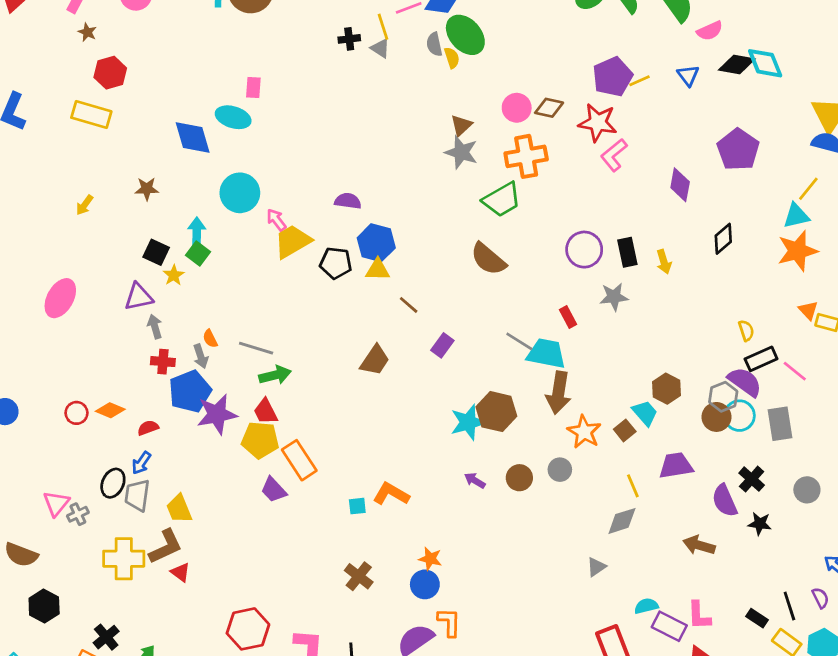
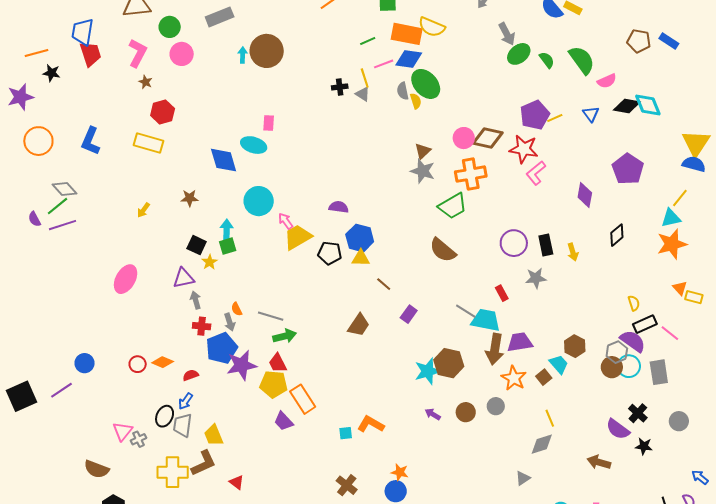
brown diamond: (549, 108) -> (488, 138), size x1.4
green square: (198, 254) -> (228, 246), turned 36
purple trapezoid: (676, 466) -> (520, 342), moved
purple semicircle: (725, 501) -> (618, 429), turned -30
red triangle: (180, 572) -> (237, 482), moved

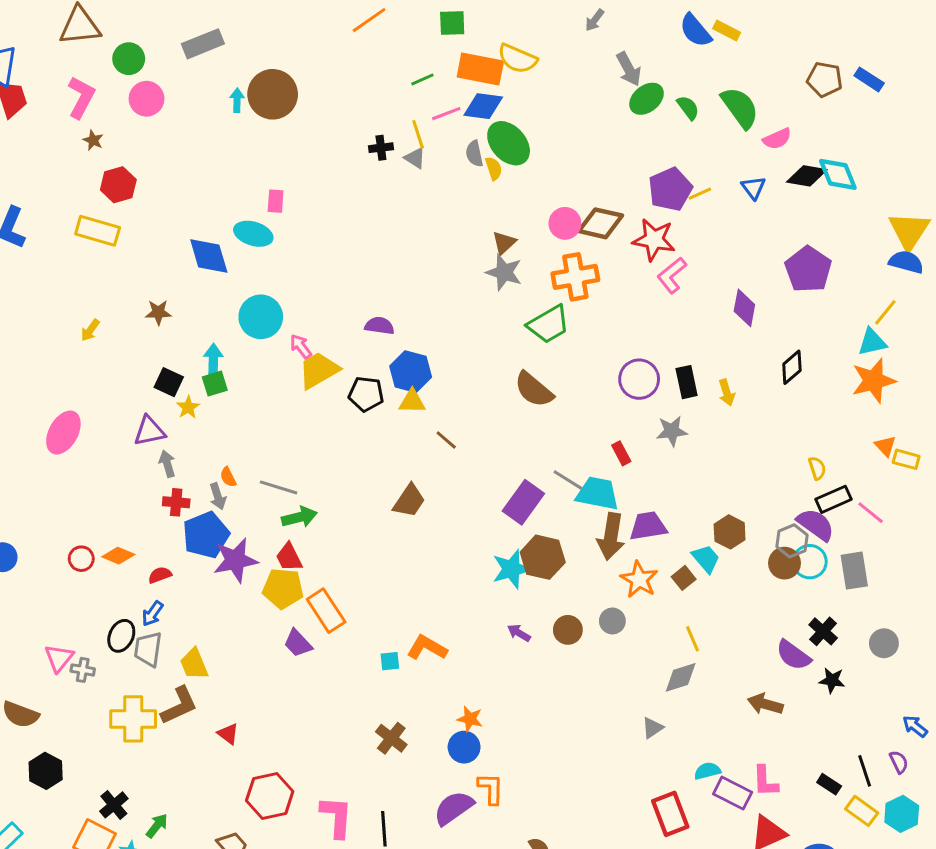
purple rectangle: (409, 314) -> (523, 502), moved, size x1.6
gray cross: (139, 439) -> (83, 670), turned 35

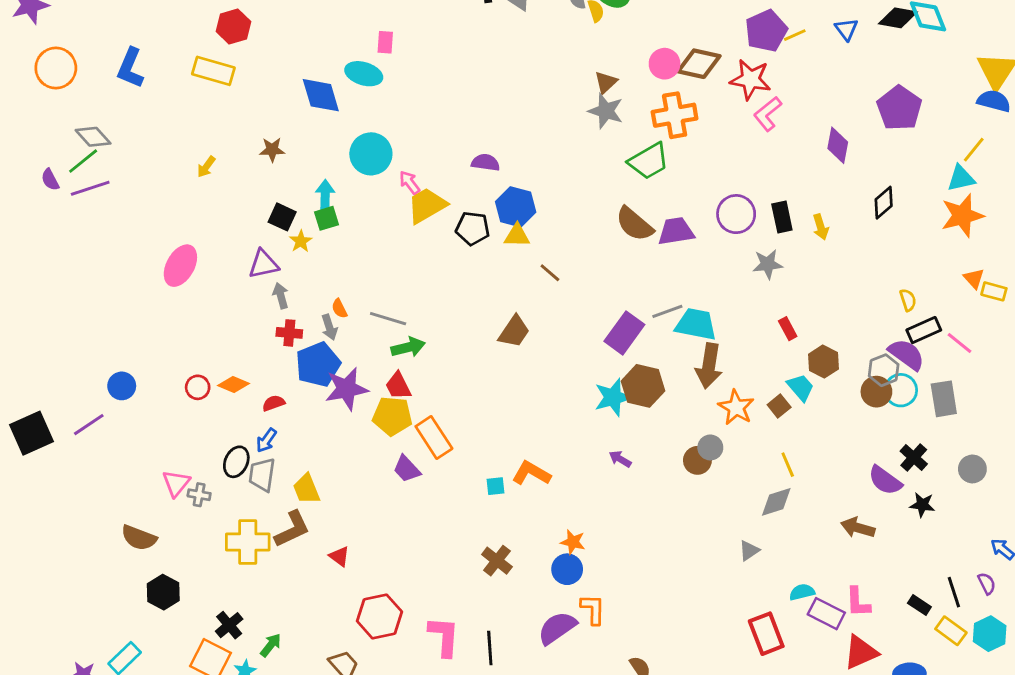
red rectangle: (621, 453) -> (788, 329), moved
gray line: (568, 480) -> (667, 311), turned -52
purple trapezoid: (648, 526) -> (676, 231), moved
brown circle: (568, 630) -> (697, 460), moved

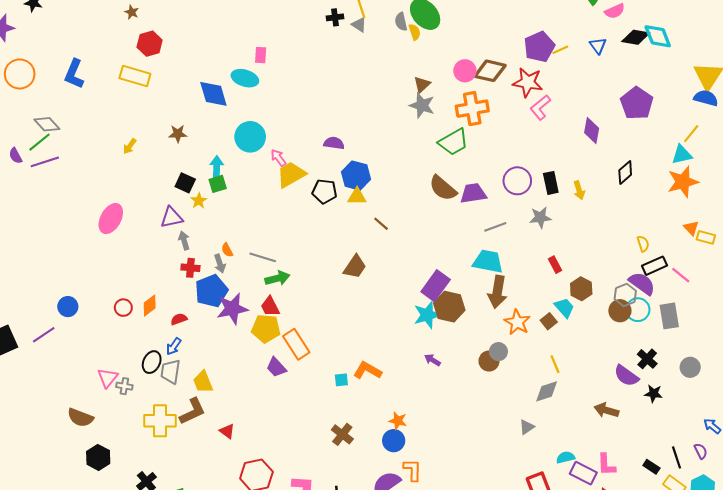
gray line: (667, 311) -> (495, 227), moved
purple rectangle: (624, 333) -> (436, 286), moved
orange diamond: (233, 384) -> (150, 305), turned -60

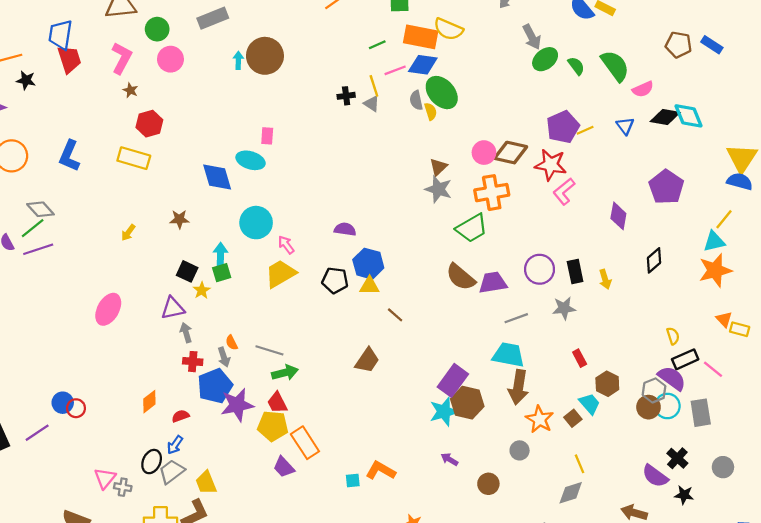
yellow trapezoid: (291, 175) -> (281, 274), moved
red circle: (123, 308) -> (76, 408), moved
brown circle: (489, 361) -> (488, 484), moved
gray trapezoid: (171, 371) -> (172, 472), turned 45

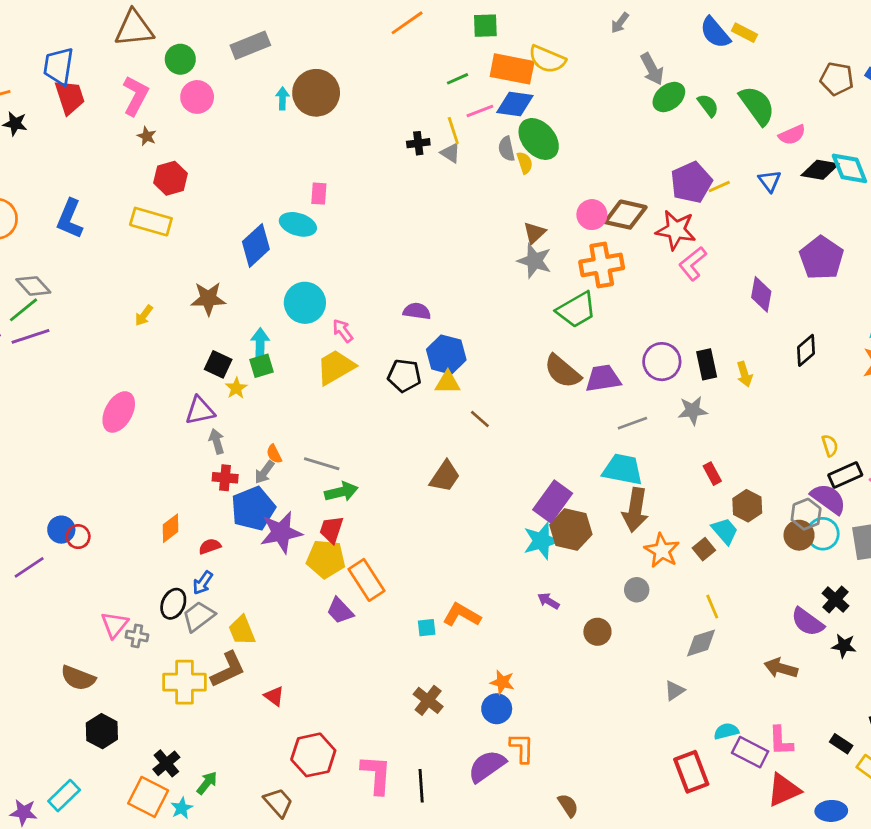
blue diamond: (217, 177) -> (256, 245), turned 64
brown star: (179, 219) -> (208, 299), size x1.4
gray arrow: (224, 357) -> (264, 472), turned 54
red trapezoid: (277, 403) -> (331, 530), turned 45

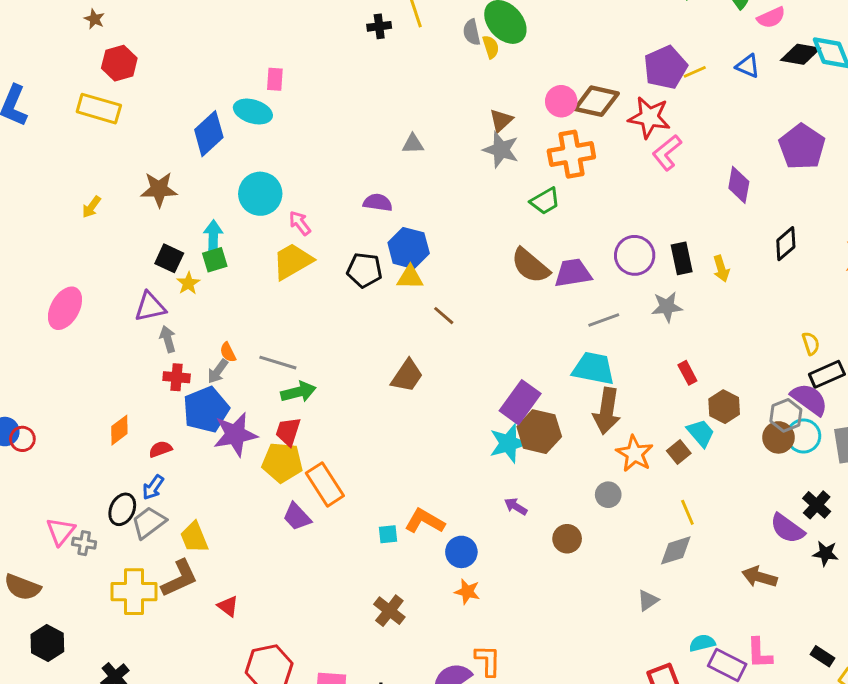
gray triangle: (450, 153) -> (413, 144), moved, turned -35
blue triangle: (770, 181) -> (748, 66), turned -30
green trapezoid: (576, 310) -> (545, 201), size x0.7
blue circle: (497, 709) -> (461, 552), moved

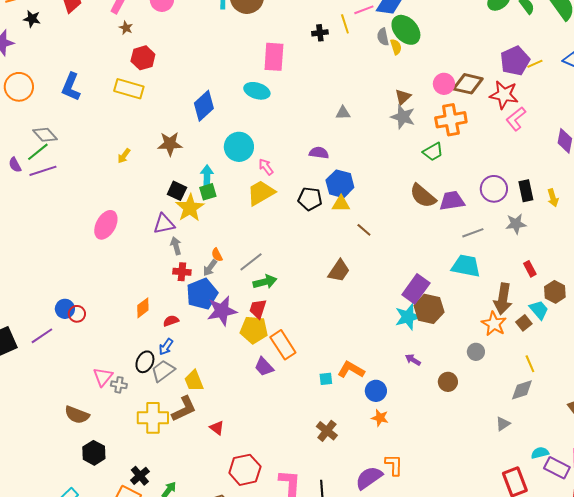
pink rectangle: (275, 79) -> (274, 57), moved, size x1.8
cyan ellipse: (253, 112) -> (257, 91), moved
yellow star: (188, 283) -> (190, 208), size x1.8
gray line: (278, 363) -> (251, 262), turned -55
brown arrow: (607, 411) -> (503, 299), moved

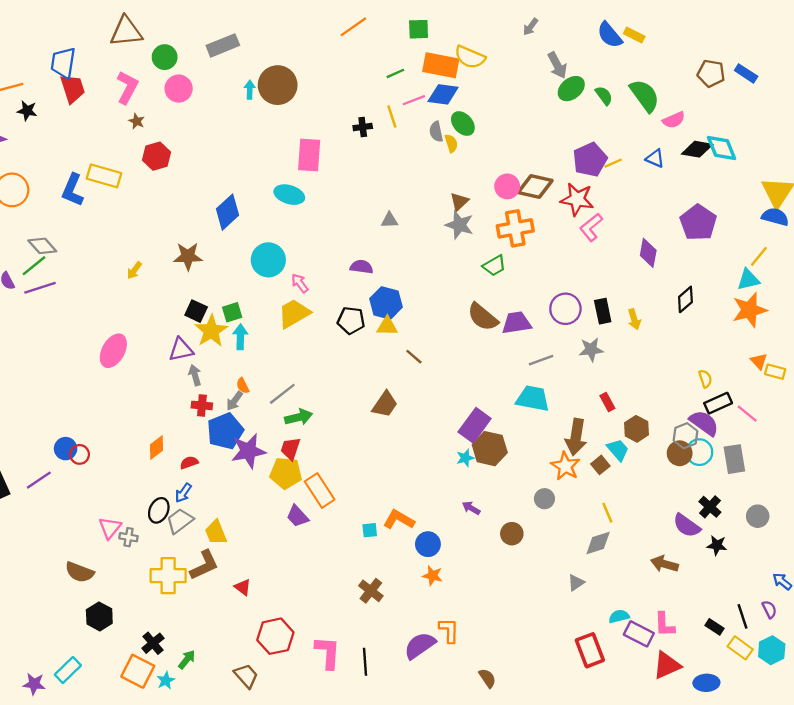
green ellipse: (406, 30) -> (463, 124), size x0.7
yellow rectangle: (129, 89) -> (104, 176), moved
cyan arrow: (207, 176) -> (240, 337), moved
cyan star: (408, 317) -> (465, 458), size x0.6

